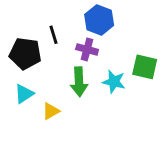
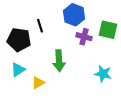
purple cross: (87, 49) -> (84, 37), moved
green square: (145, 67) -> (108, 30), moved
cyan star: (114, 82) -> (103, 74), moved

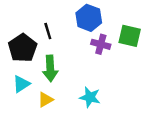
black pentagon: (19, 40) -> (23, 48), turned 30
green arrow: (59, 61) -> (50, 68), moved
cyan star: (103, 74) -> (90, 97), moved

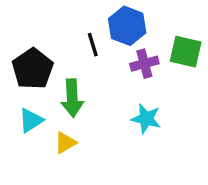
black line: (48, 31) -> (93, 45), moved
purple cross: (101, 44) -> (144, 64), turned -30
cyan star: (90, 97) -> (146, 119), moved

